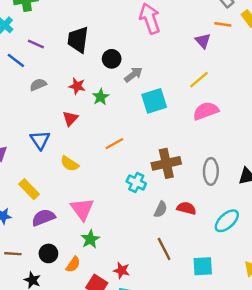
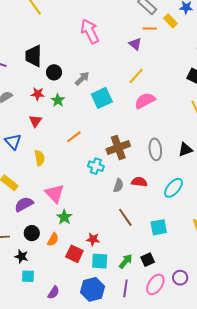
black circle: (112, 59) -> (54, 72), moved
yellow semicircle: (70, 164) -> (40, 158), turned -126

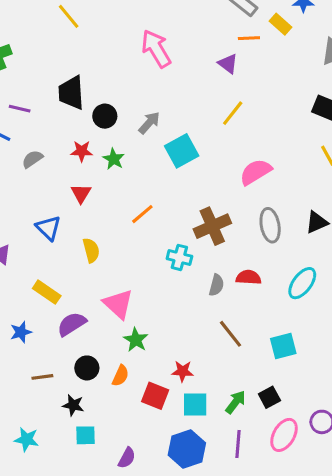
pink semicircle: (145, 101) -> (256, 172), moved

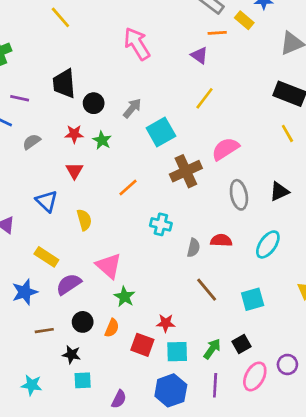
brown cross: (212, 226) -> (186, 171), moved
blue star: (21, 332) -> (25, 292), size x1.4

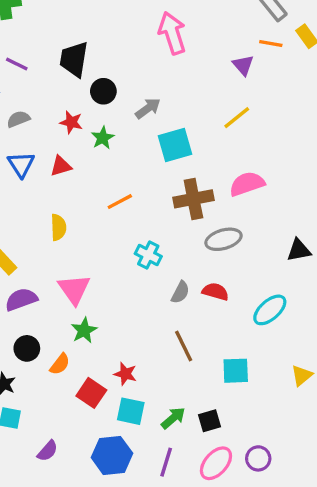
red triangle: (74, 171) -> (61, 166), turned 30
gray ellipse: (239, 195) -> (223, 239), moved, turned 72
blue triangle: (47, 201) -> (21, 164), moved

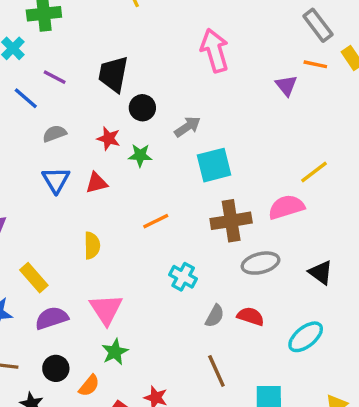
yellow line: (237, 118) -> (314, 172), moved
green star: (103, 138) -> (140, 155), turned 30
black triangle: (299, 250) -> (321, 272), moved, turned 45

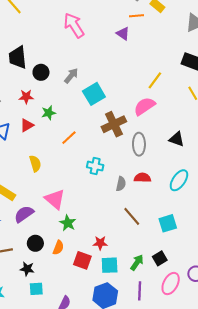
green star: (140, 155) -> (49, 113), moved
gray ellipse: (261, 263) -> (139, 144), turned -60

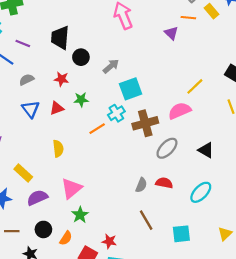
gray ellipse: (139, 144) -> (167, 148), turned 35
cyan cross: (95, 166) -> (116, 113), moved, turned 35
pink triangle: (55, 199) -> (71, 188), turned 30

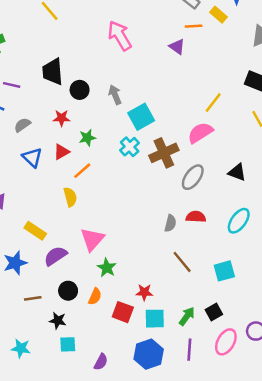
gray arrow: (111, 66) -> (115, 95), turned -63
orange line: (97, 129) -> (82, 171), moved

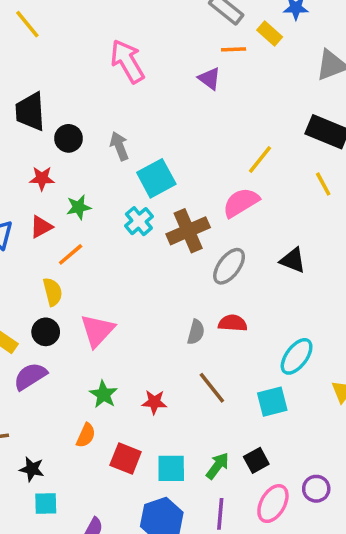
cyan ellipse: (239, 221) -> (297, 356), moved
pink triangle: (92, 239) -> (97, 331), moved
black circle: (68, 291) -> (46, 332), moved
red star: (144, 292) -> (154, 402), moved

